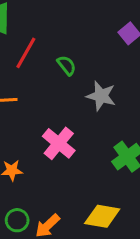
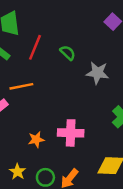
pink cross: (59, 143) -> (71, 133), moved, turned -30

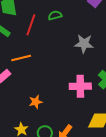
green semicircle: (68, 53) -> (55, 15), moved, turned -56
pink cross: (71, 133) -> (80, 86), moved

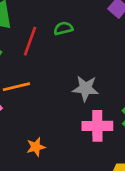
gray star: (84, 44) -> (86, 88), moved

